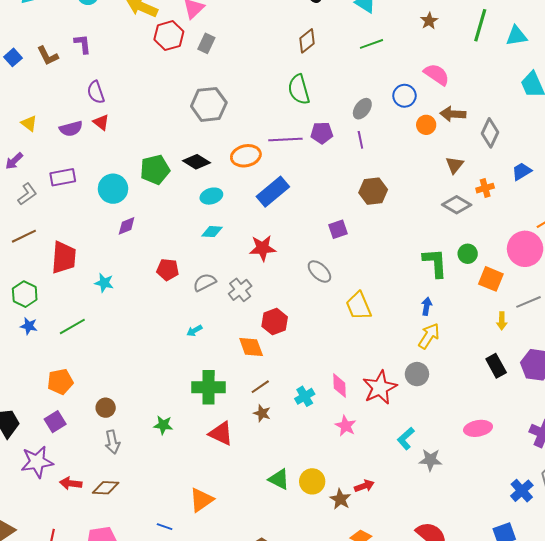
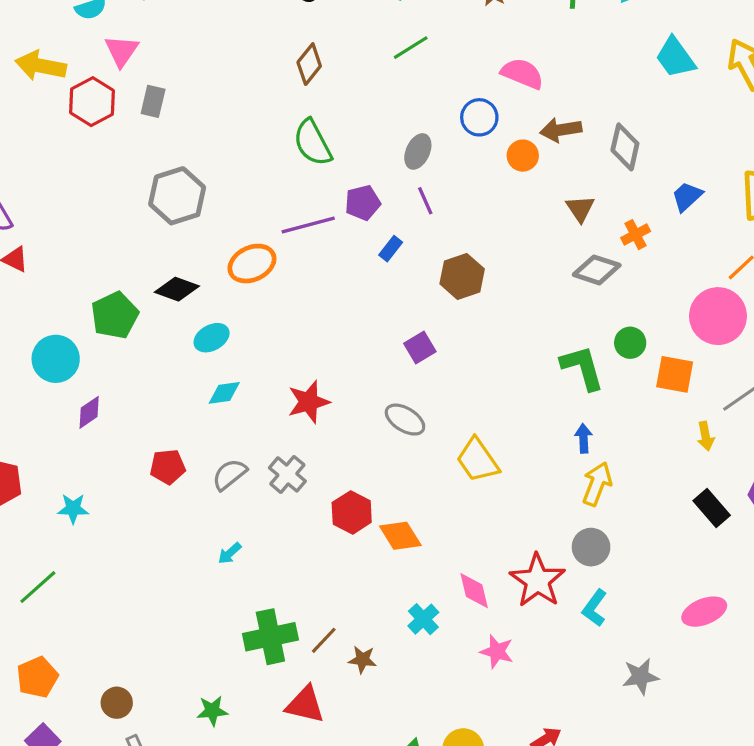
blue rectangle: (273, 192) -> (391, 249), moved, size x0.5
orange diamond: (251, 347) -> (400, 536), moved
brown line: (260, 387) -> (324, 640), moved
cyan L-shape: (406, 439) -> (595, 608), moved

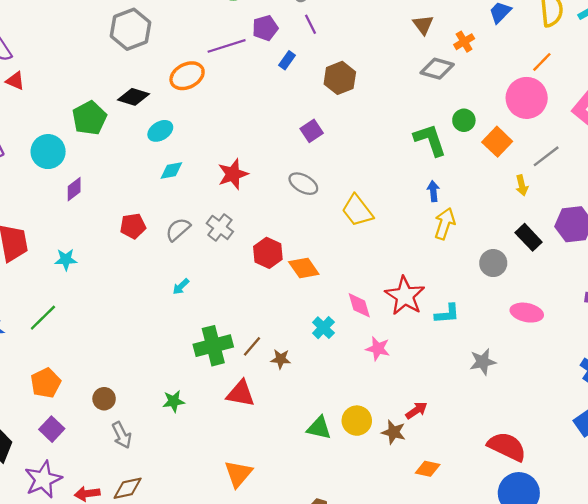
orange square: (675, 374) -> (497, 142), turned 36
gray circle: (591, 547) -> (493, 263), moved
cyan L-shape: (595, 608) -> (447, 314), turned -128
pink ellipse: (704, 612) -> (527, 313), turned 36

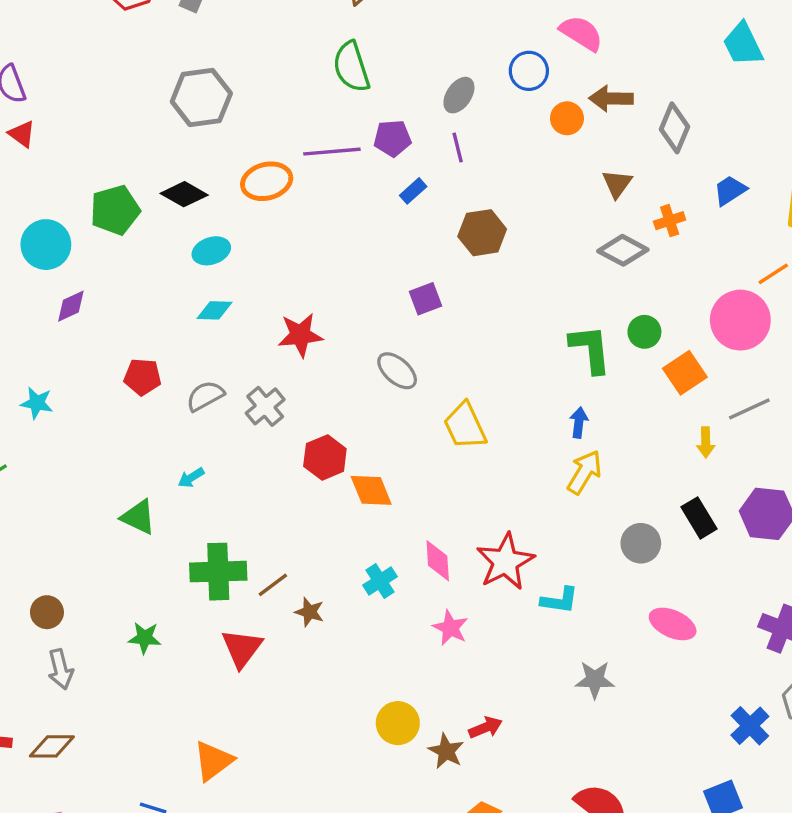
red triangle: (241, 394) -> (242, 648), turned 44
green triangle: (319, 428) -> (138, 517), moved

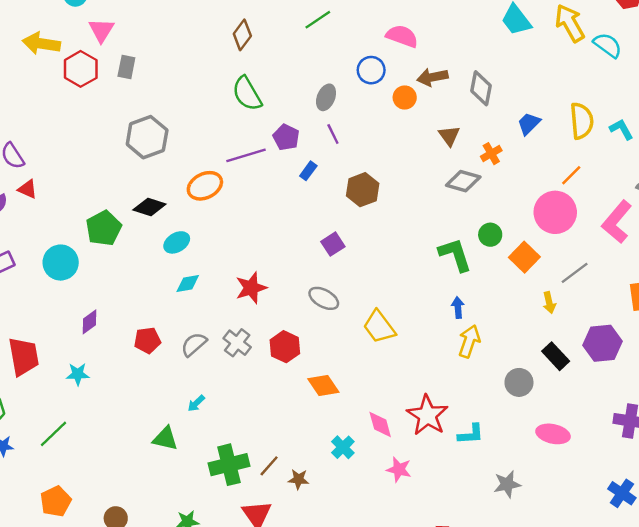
purple pentagon: (392, 138) -> (286, 137), turned -30
purple diamond: (71, 306) -> (90, 322), moved
red hexagon: (325, 457) -> (285, 347), moved

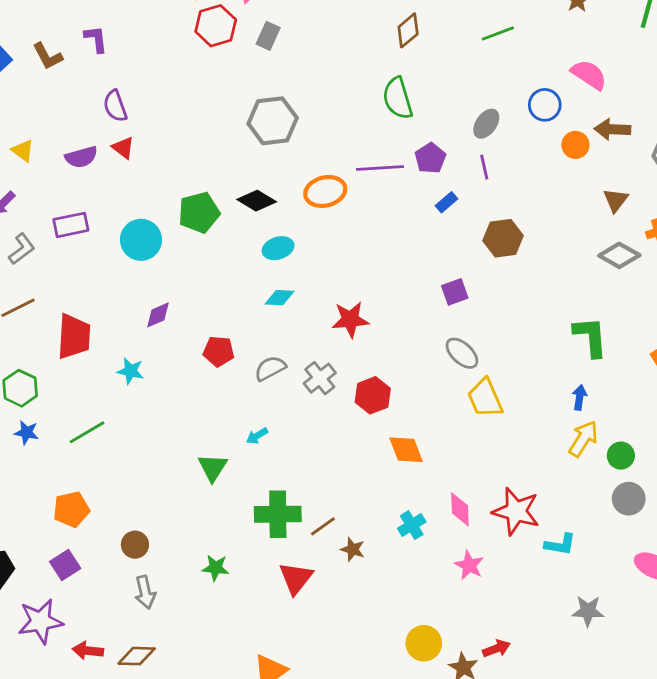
green circle: (490, 235) -> (621, 456), moved
gray ellipse: (324, 298) -> (462, 353), moved
red star: (427, 415) -> (516, 511), turned -30
green triangle: (165, 439) -> (213, 467), turned 36

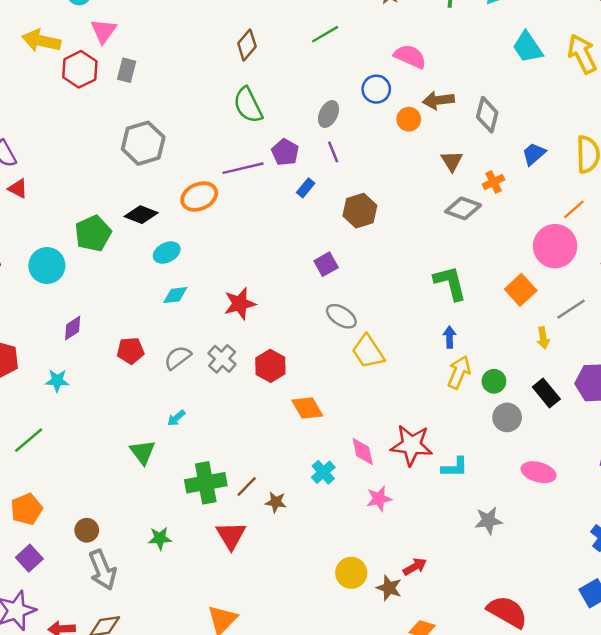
pink star: (469, 565) -> (379, 499), turned -30
gray arrow: (145, 592) -> (103, 570), size x1.4

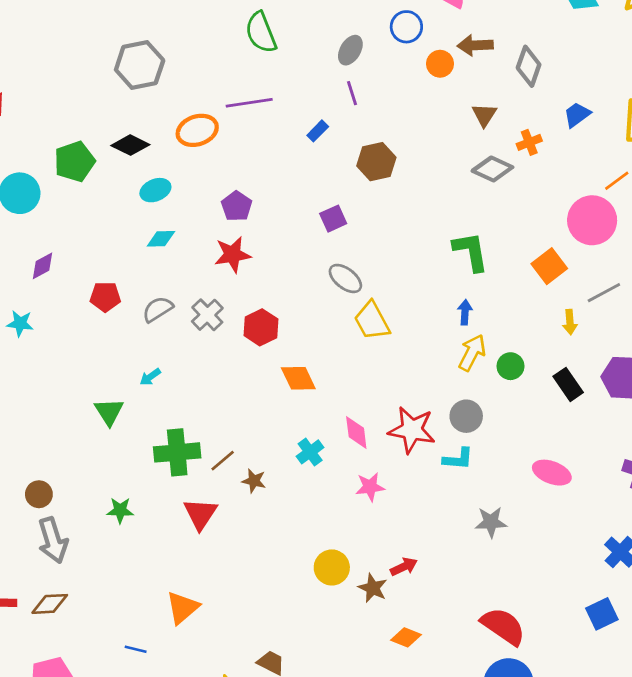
purple pentagon: (285, 152) -> (237, 206), moved
gray circle: (507, 417) -> (466, 416), moved

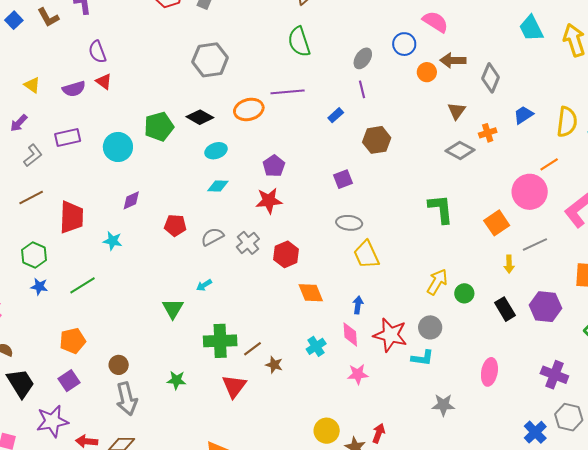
gray ellipse: (345, 278) -> (349, 223), turned -35
blue arrow: (465, 312) -> (358, 305), moved
pink ellipse: (552, 473) -> (489, 372), turned 76
red arrow: (404, 567) -> (379, 433), turned -48

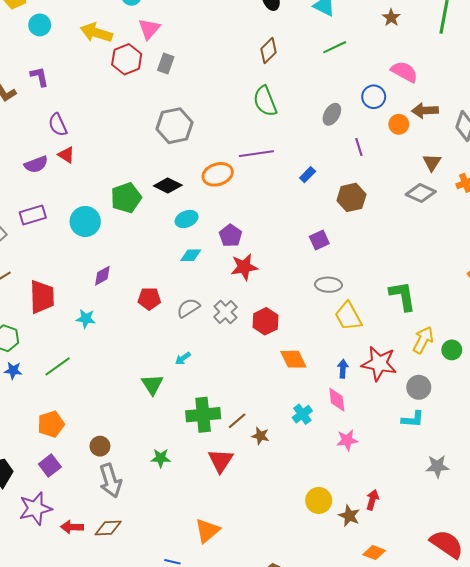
purple line: (362, 89) -> (359, 147), moved
gray diamond: (460, 150) -> (421, 193), moved
purple pentagon: (274, 166) -> (231, 236), moved
green L-shape: (441, 209) -> (403, 296), moved
red star: (390, 335) -> (379, 364), moved

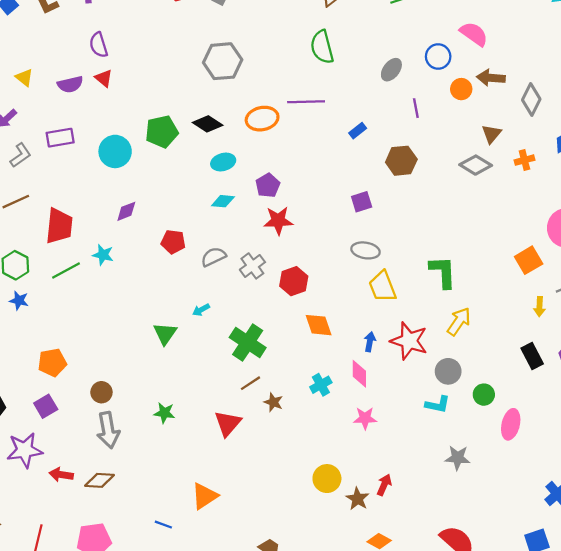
green circle: (452, 350) -> (484, 395), moved
green line: (58, 366) -> (66, 271), moved
green cross: (203, 415) -> (248, 342), moved, turned 32

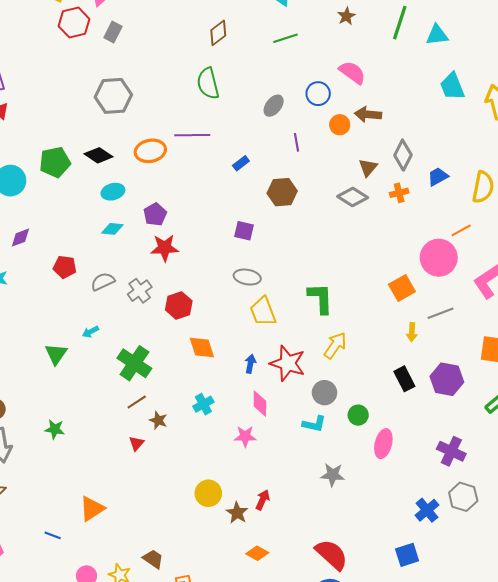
gray diamond: (531, 100) -> (403, 155), moved
purple square: (362, 202) -> (244, 231), turned 30
pink diamond: (359, 374) -> (260, 404), moved
red triangle: (228, 423) -> (136, 443), moved, size x0.6

